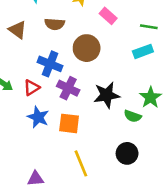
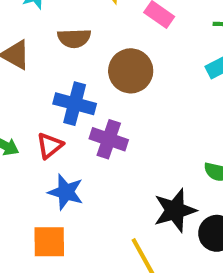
black star: (107, 95) -> (175, 210), moved
orange square: (69, 123) -> (49, 242), moved

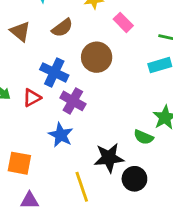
brown semicircle: (74, 38) -> (62, 28), turned -45
blue star: (66, 192) -> (61, 135), moved

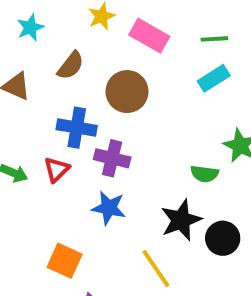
pink rectangle: (123, 22) -> (149, 36), size x1.4
green semicircle: (143, 137) -> (204, 174), moved
orange square: (19, 163) -> (65, 261), turned 30

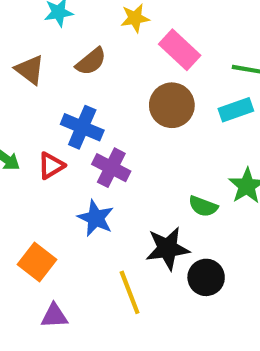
brown circle: (127, 92) -> (172, 105), moved

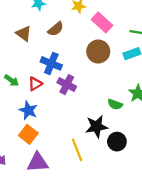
blue star: (96, 218) -> (28, 110), moved
purple triangle: (54, 316) -> (38, 162), size x1.5

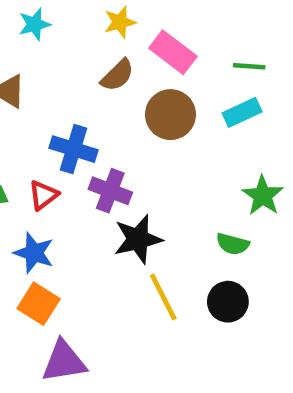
brown semicircle: (56, 29) -> (117, 75), moved
green semicircle: (115, 104) -> (233, 244), moved
black star: (97, 127) -> (138, 239), moved
yellow line: (77, 150) -> (163, 297), moved

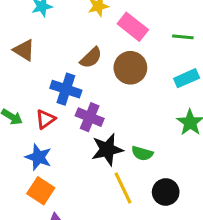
brown semicircle: (117, 75) -> (91, 58), moved
cyan rectangle: (242, 112) -> (187, 78), moved
green semicircle: (233, 244) -> (142, 153), moved

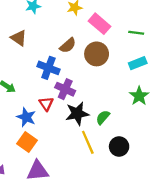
red triangle: (45, 119) -> (46, 104), moved, turned -32
green semicircle: (142, 153) -> (103, 117), turned 112

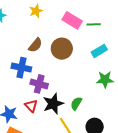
pink rectangle: (100, 24) -> (72, 20), moved
green star: (139, 96) -> (105, 80), turned -30
red triangle: (46, 104) -> (31, 106), moved

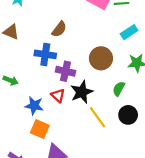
brown circle: (62, 49) -> (101, 58), moved
green semicircle: (76, 103) -> (119, 89), moved

